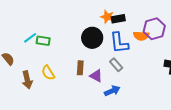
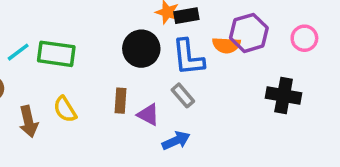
cyan line: (30, 38) -> (18, 52), moved
green rectangle: (43, 41) -> (56, 54), size x1.5

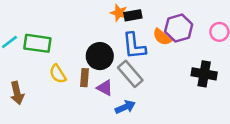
orange semicircle: (226, 45) -> (162, 37), turned 36
black circle: (141, 49) -> (100, 56), moved
gray rectangle: (183, 95) -> (130, 74), size x1.5
yellow semicircle: (65, 109) -> (58, 74), moved

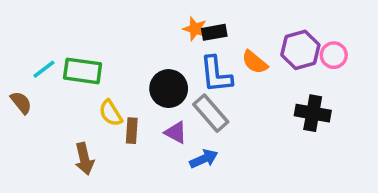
purple hexagon: (179, 28) -> (300, 50), moved
brown rectangle: (84, 78) -> (132, 131), moved
brown arrow: (17, 93) -> (84, 159), moved

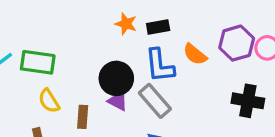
orange star: (195, 29) -> (126, 24), moved
yellow semicircle: (111, 113) -> (49, 101), moved
purple triangle: (176, 132) -> (118, 101), moved

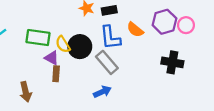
green rectangle: (38, 62) -> (38, 38), moved
yellow semicircle: (49, 101) -> (63, 44), moved
purple triangle: (118, 101) -> (52, 58), moved

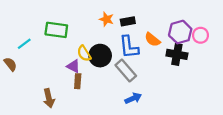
green rectangle: (38, 38) -> (56, 30), moved
black cross: (172, 62) -> (177, 54), moved
blue arrow: (102, 92) -> (133, 98), moved

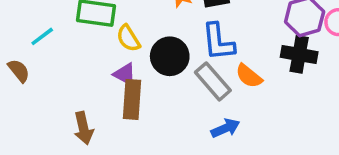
orange semicircle: (152, 40) -> (249, 76), moved
yellow semicircle: (84, 53) -> (128, 38), moved
brown rectangle: (78, 81) -> (132, 99), size x1.5

